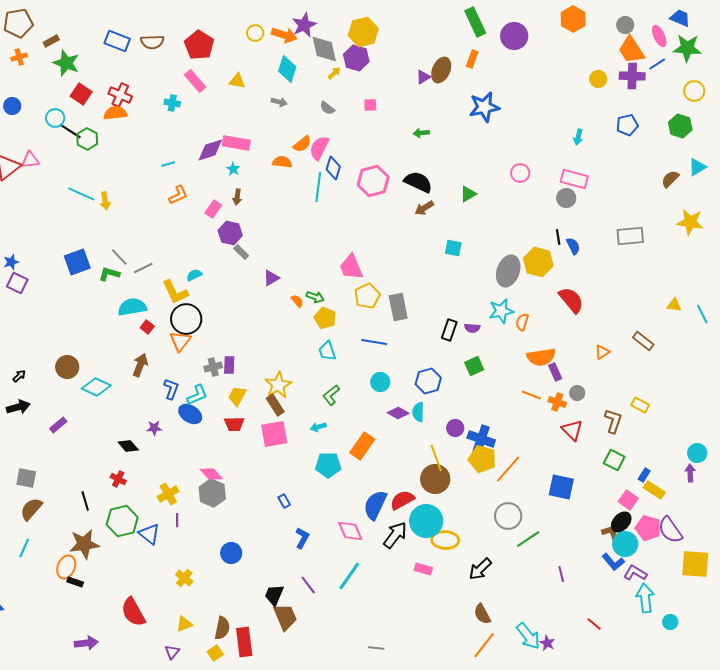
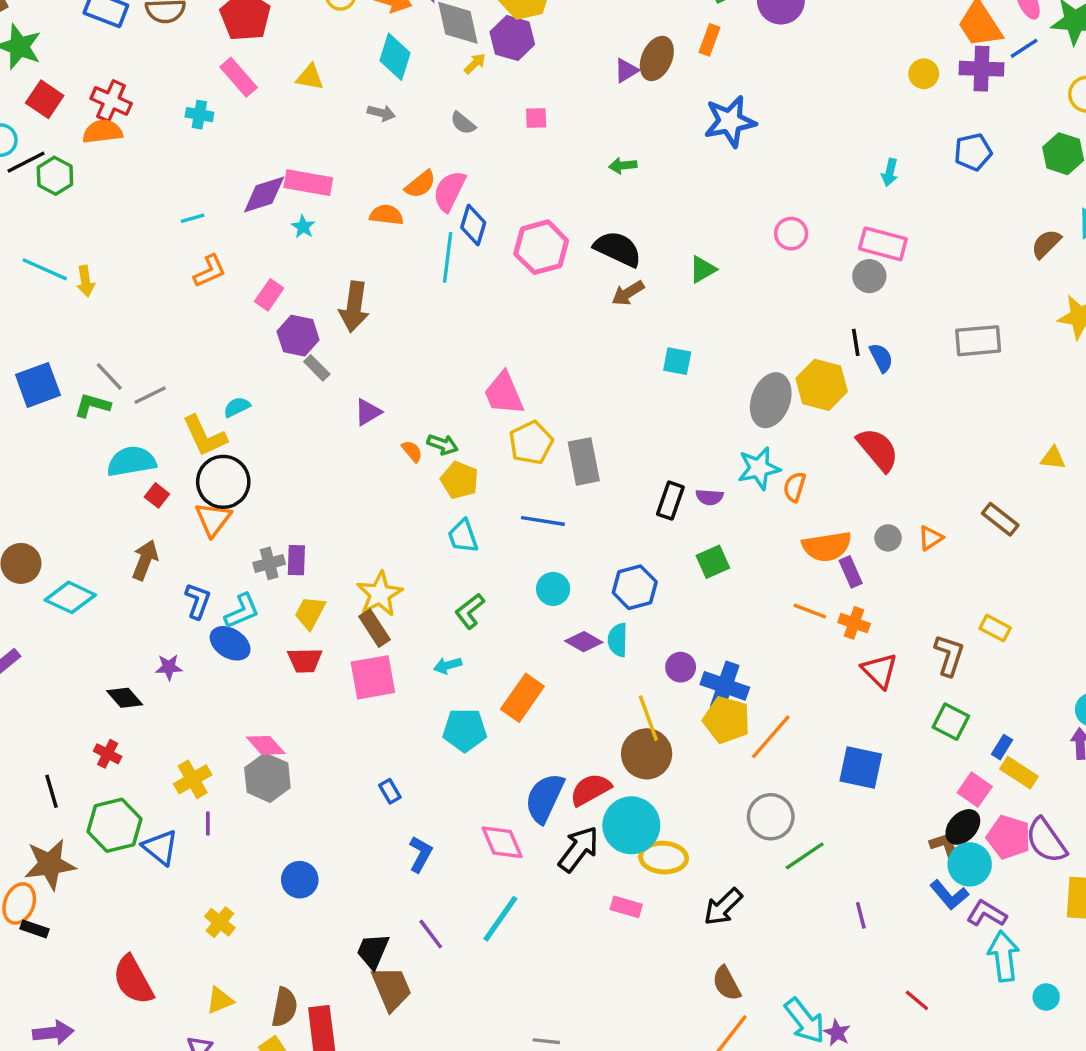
black line: (70, 131) -> (26, 162), turned -60
brown arrow: (237, 197) -> (354, 307), moved, size x1.8
gray circle: (577, 393) -> (888, 538), moved

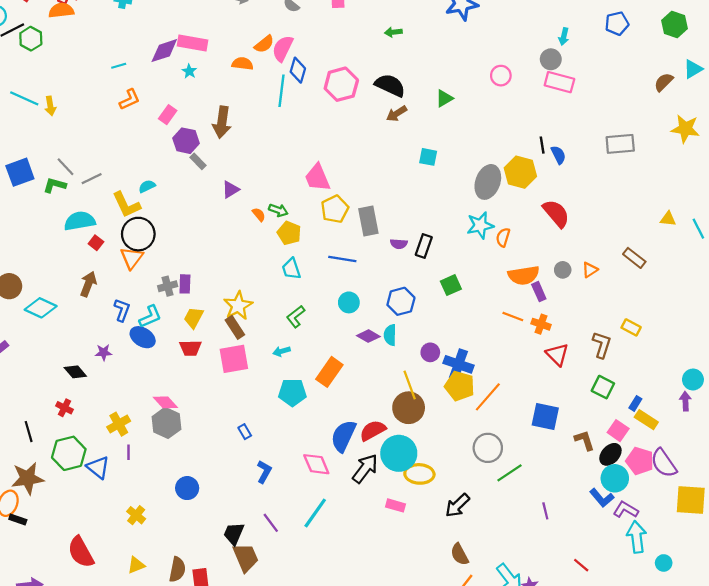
gray circle: (869, 276) -> (551, 59), moved
purple semicircle: (710, 497) -> (399, 244), moved
brown L-shape: (946, 847) -> (584, 440), moved

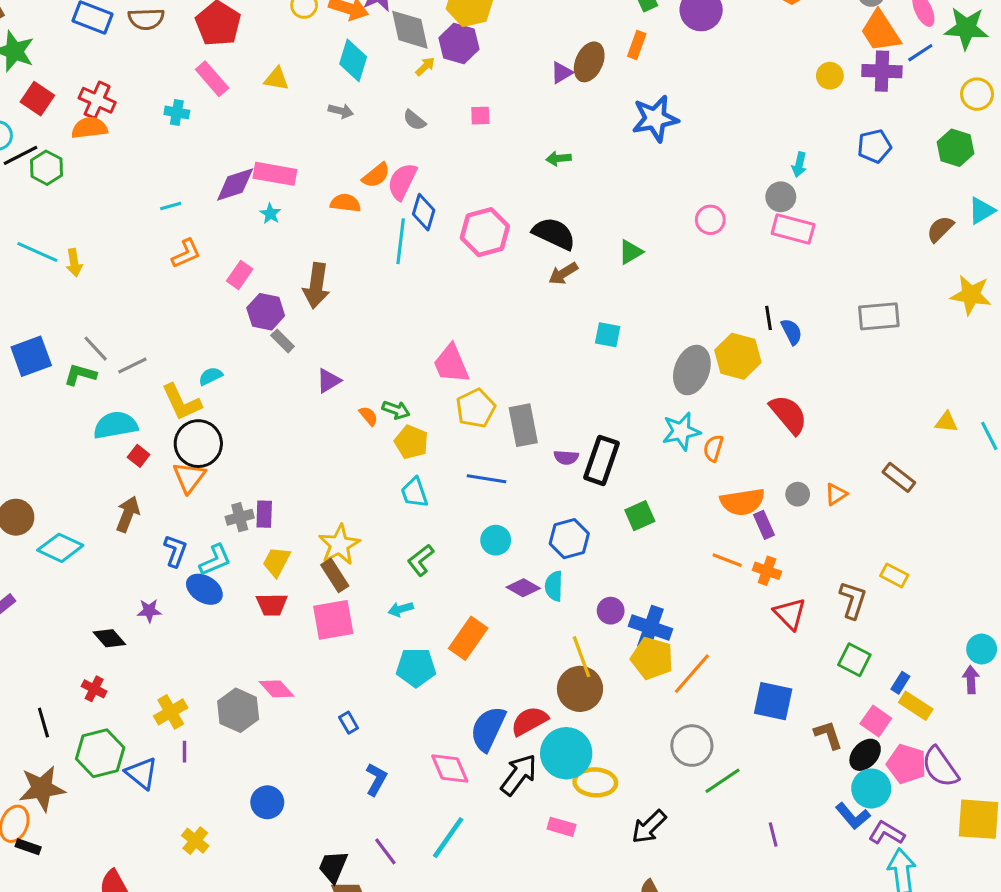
black rectangle: (424, 246) -> (601, 460), size x1.4
pink diamond: (165, 402) -> (276, 689), moved

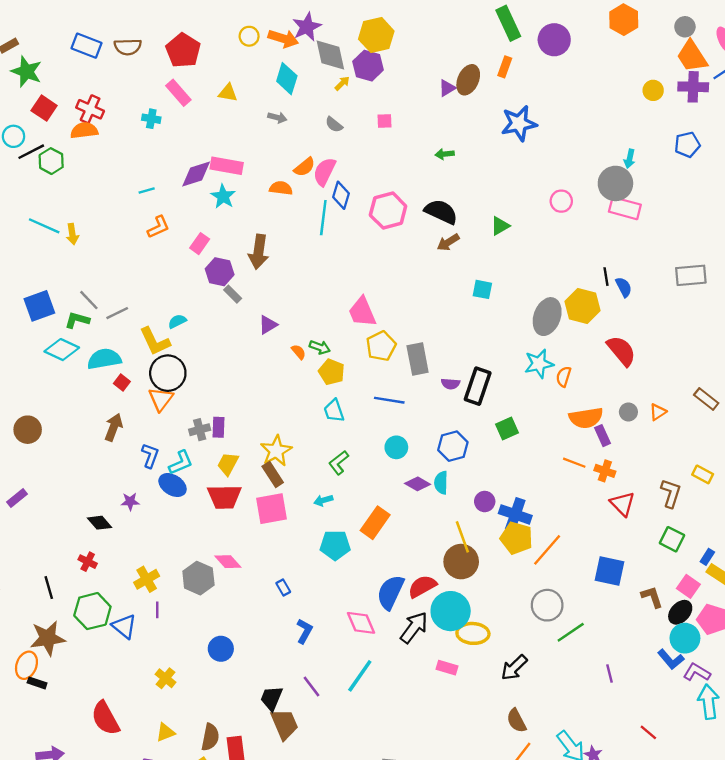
gray circle: (781, 197) -> (615, 183), size x1.5
cyan star: (270, 214) -> (223, 196), size x1.5
cyan diamond: (60, 548) -> (62, 350), moved
red trapezoid: (272, 605) -> (224, 497), size x1.4

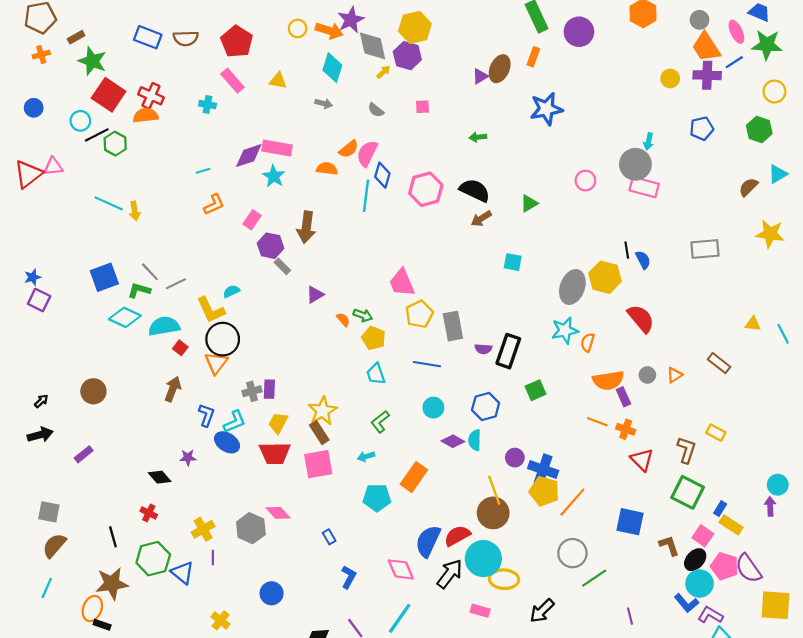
red square: (44, 108) -> (109, 95), size x1.4
green square: (672, 539) -> (688, 492), size x1.4

